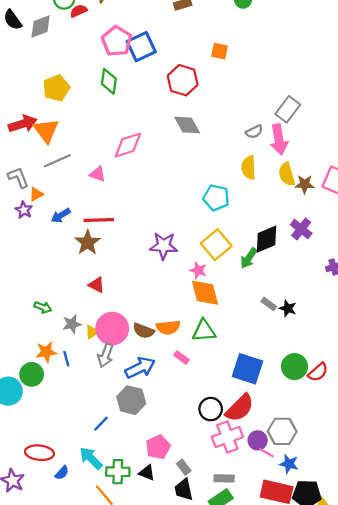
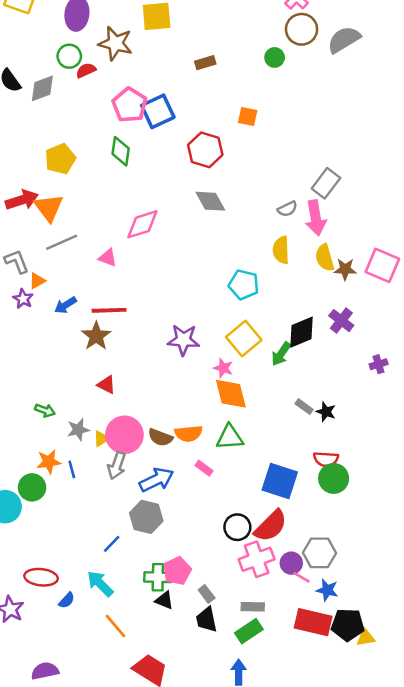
red semicircle: (318, 372) -> (326, 459), moved, turned 45
green cross: (118, 472) -> (158, 577), moved

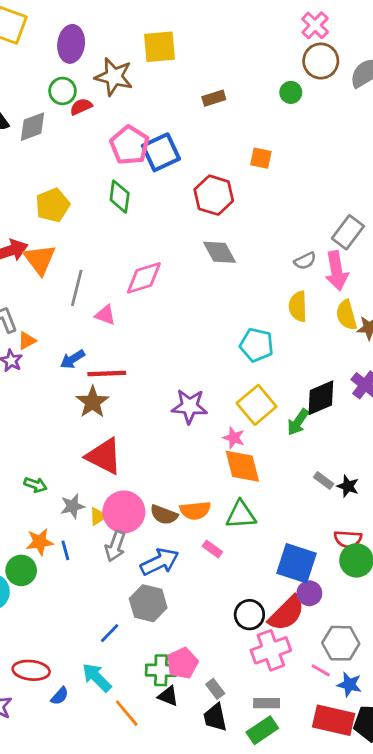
gray line: (62, 242) -> (77, 288), moved, turned -52
blue arrow: (65, 305) -> (73, 359), moved
red triangle: (106, 385) -> (104, 456), size x1.8
purple circle: (291, 563) -> (309, 593), moved
orange line: (115, 626) -> (127, 713), moved

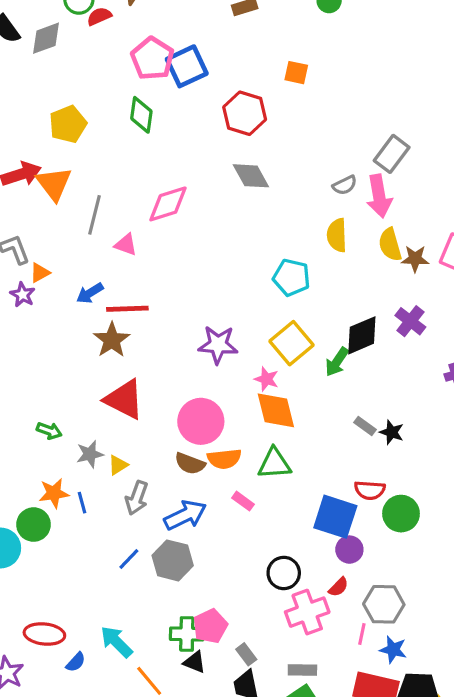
pink circle: (124, 512) -> (201, 421), moved
red semicircle: (348, 539) -> (370, 490), moved
red semicircle: (287, 613) -> (338, 587), moved, size x0.5
blue line: (110, 633) -> (129, 559), moved
pink line: (321, 670) -> (362, 634), turned 72

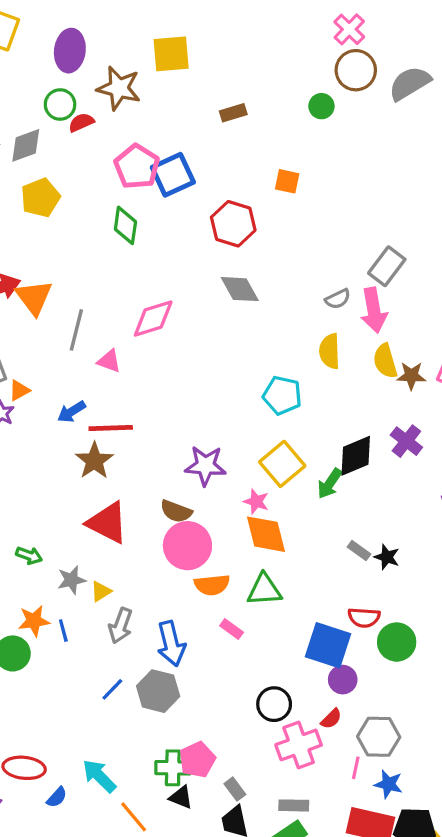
yellow pentagon: (68, 124) -> (40, 198), moved
brown semicircle: (190, 464) -> (176, 511), moved
blue arrow: (185, 515) -> (171, 644), turned 102

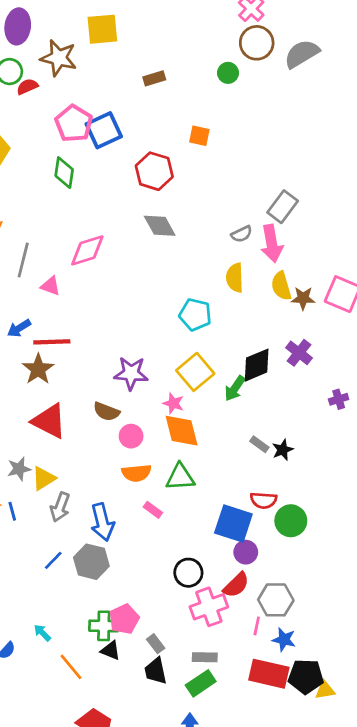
pink circle: (187, 546) -> (131, 436), moved, size x0.6
black star: (387, 557) -> (283, 450), turned 30
yellow triangle: (101, 591) -> (44, 478), size x1.4
red semicircle: (331, 719) -> (236, 585), size x1.5
cyan arrow: (99, 776) -> (42, 633), size x0.6

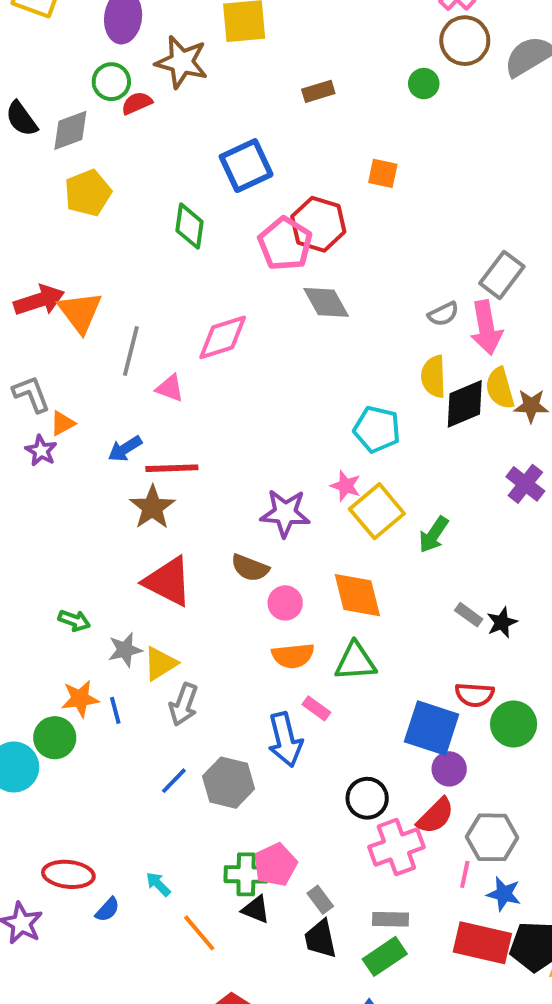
pink pentagon: (74, 123) -> (285, 244), moved
black diamond: (257, 365) -> (465, 404), moved
pink star: (173, 403) -> (346, 486), moved
blue arrow: (102, 522) -> (285, 740), moved

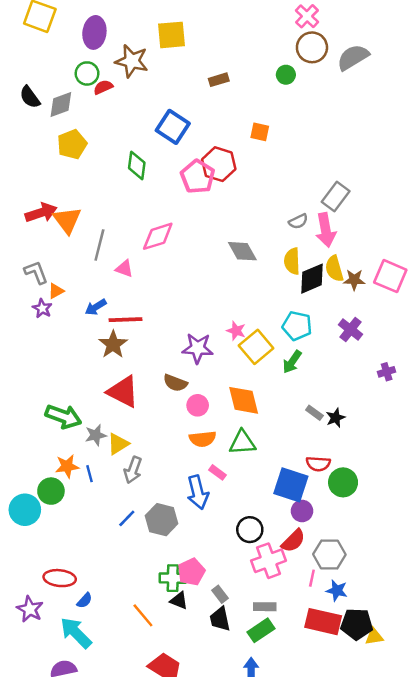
blue square: (246, 166) -> (173, 127), turned -32
gray diamond: (326, 302) -> (242, 251), moved
cyan pentagon: (377, 429) -> (297, 326), moved
green arrow: (74, 621) -> (63, 417), size x1.8
cyan arrow: (158, 884) -> (76, 633), moved, size x2.0

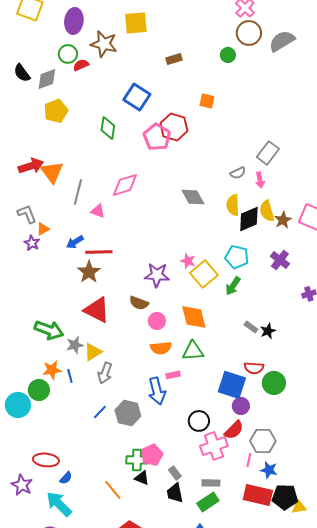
pink arrow: (326, 230) -> (260, 180), size x0.6
brown star: (354, 280) -> (283, 220), turned -30
pink rectangle: (218, 472) -> (173, 375), turned -48

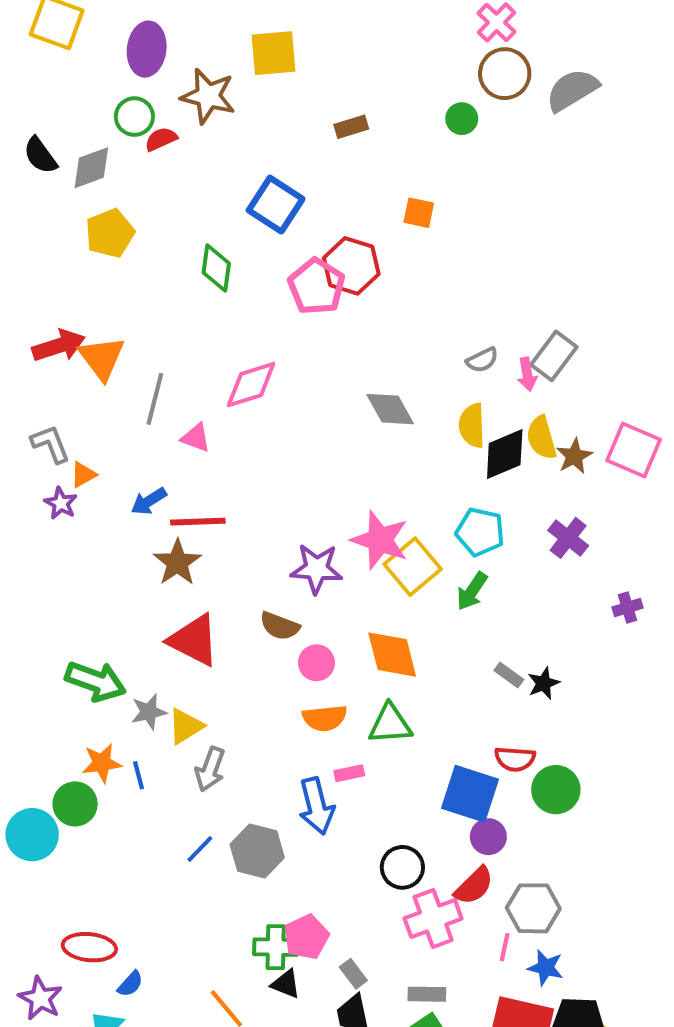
gray rectangle: (268, 153) -> (554, 356), moved
pink star: (188, 261) -> (380, 540), size x1.8

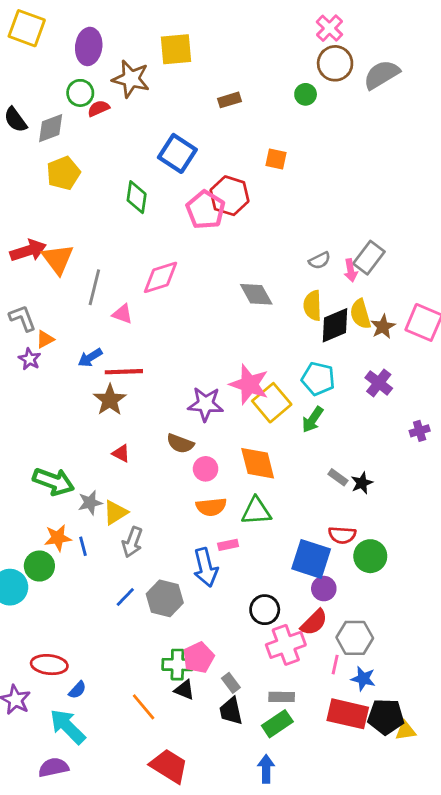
red triangle: (194, 640) -> (121, 453), size x0.5

